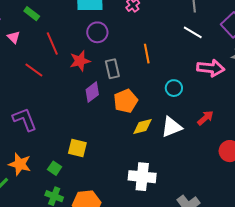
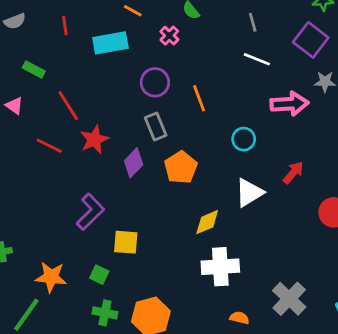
purple circle: (97, 32) -> (155, 82), moved
red star: (80, 61) -> (94, 140), moved
purple L-shape: (25, 119) -> (90, 212), moved, turned 76
yellow diamond: (142, 126) -> (207, 222), moved

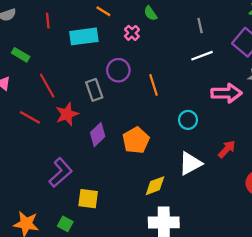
white line: (257, 59) -> (202, 56), turned -45
gray rectangle: (156, 127) -> (94, 90), moved

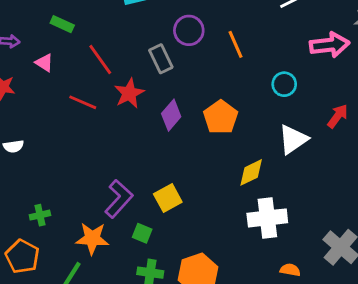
purple L-shape: (61, 172) -> (119, 199), moved
yellow square: (88, 199) -> (168, 198), turned -30

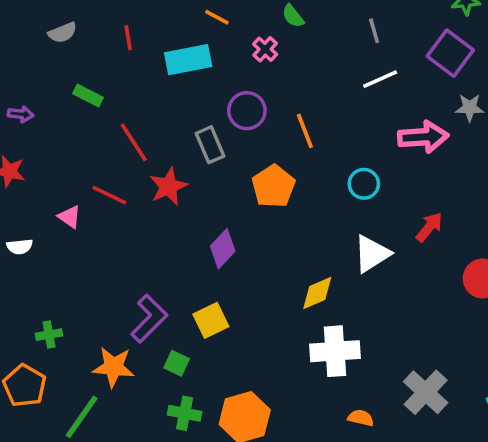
pink triangle: (44, 63) -> (70, 217), moved
purple diamond: (171, 115) -> (223, 249), moved
orange pentagon: (221, 117) -> (273, 186), moved

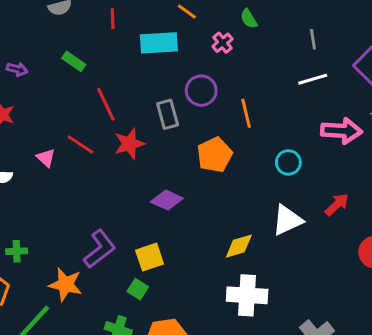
purple diamond: (223, 249) -> (167, 200), turned 64
green square: (177, 363) -> (138, 289), moved

